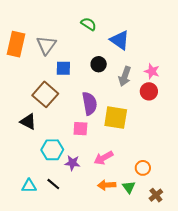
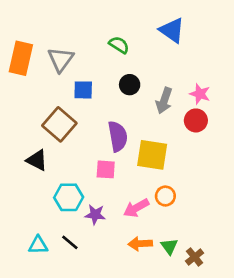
green semicircle: (88, 24) -> (119, 45), moved
blue triangle: (120, 40) -> (172, 30), moved
orange circle: (143, 168) -> (165, 196), moved
brown cross: (156, 195) -> (195, 257), moved

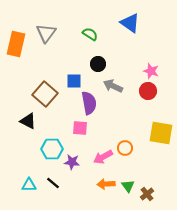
gray triangle: (61, 59) -> (46, 33), moved
blue square: (83, 90) -> (74, 81), moved
gray arrow: (164, 101) -> (113, 86), moved, turned 96
yellow square: (152, 155) -> (161, 133), moved

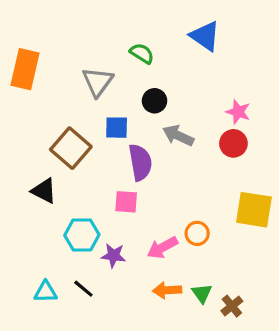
gray triangle: (46, 33) -> (98, 82), moved

